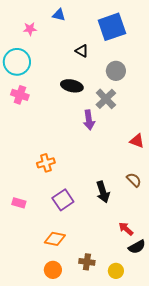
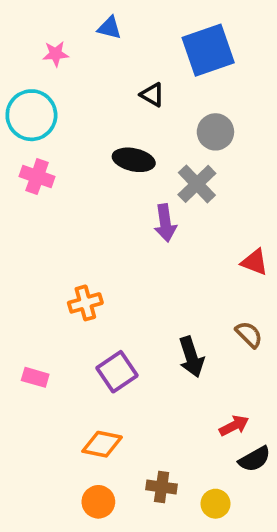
red arrow: (126, 229) -> (234, 426), turned 112

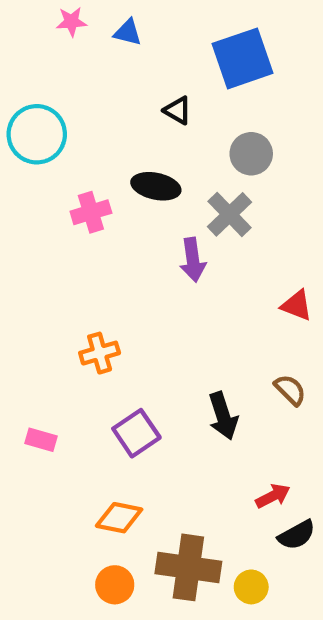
pink star: (56, 54) -> (71, 22), moved
pink cross: (37, 177) -> (91, 212), moved, turned -36
brown cross: (162, 487) -> (188, 567), size x1.8

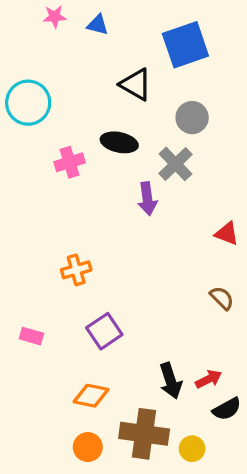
black triangle: (178, 110) -> (136, 84), size x1.5
black arrow: (223, 416) -> (171, 381), moved

